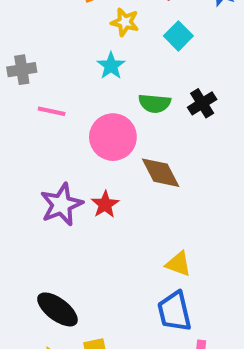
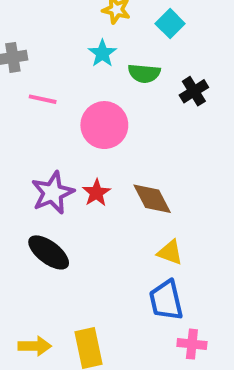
green semicircle: (155, 103) -> (144, 73), moved
brown diamond: (161, 173) -> (152, 199), moved
black ellipse: (57, 309) -> (49, 252), moved

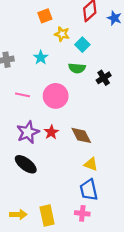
cyan square: (170, 24) -> (82, 45), moved
cyan star: (102, 53) -> (41, 58), moved
pink line: (43, 99) -> (23, 95), moved
pink cross: (192, 344) -> (82, 213), moved

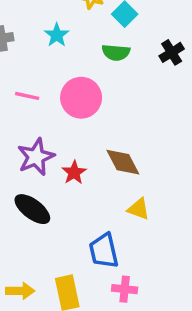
black cross: (104, 78) -> (172, 52), moved
red star: (51, 132) -> (74, 173), moved
blue trapezoid: (89, 190) -> (104, 251), moved

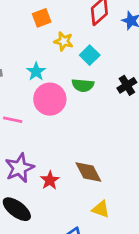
pink circle: (81, 98) -> (50, 99), moved

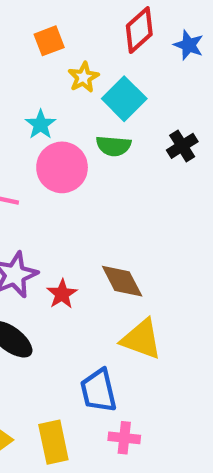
yellow star: (64, 41) -> (83, 77), turned 30
cyan square: (90, 55) -> (124, 99), size x1.4
yellow triangle: (101, 209) -> (141, 339), size x1.5

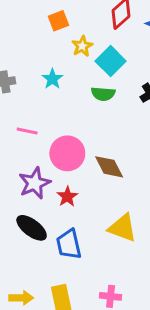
pink circle: (62, 167) -> (67, 153), moved
brown diamond: (122, 281) -> (109, 167), moved
blue trapezoid: (98, 391) -> (69, 244), moved

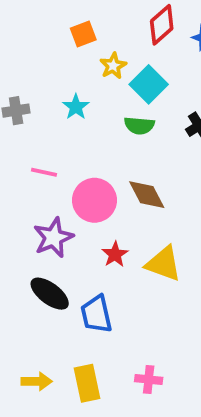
brown diamond: (109, 167) -> (147, 195), moved
red star: (67, 197) -> (115, 254), moved
yellow triangle: (122, 228) -> (164, 264), moved

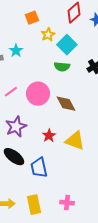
cyan star: (76, 107) -> (16, 51), moved
pink line: (44, 172) -> (11, 92), turned -48
pink circle: (94, 200) -> (38, 94), moved

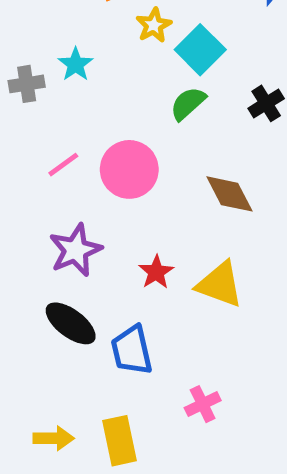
green semicircle: (62, 67) -> (188, 103), turned 133
brown diamond: (66, 104) -> (229, 194), moved
pink cross: (67, 203) -> (203, 404), moved, turned -32

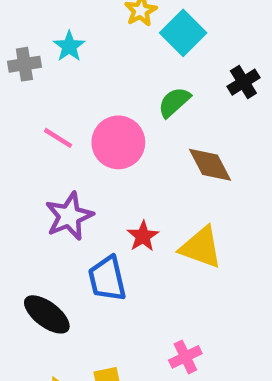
green semicircle: (188, 103) -> (174, 102), moved
pink line: (63, 165) -> (58, 138), turned 68
black ellipse: (71, 323) -> (47, 314), moved
blue trapezoid: (132, 350) -> (107, 279), moved

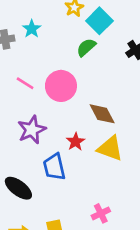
green semicircle: (174, 102) -> (86, 47), moved
brown diamond: (210, 165) -> (102, 114), moved

